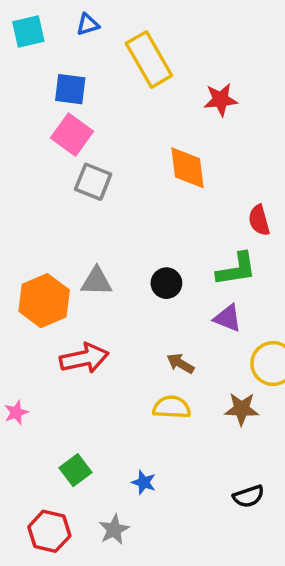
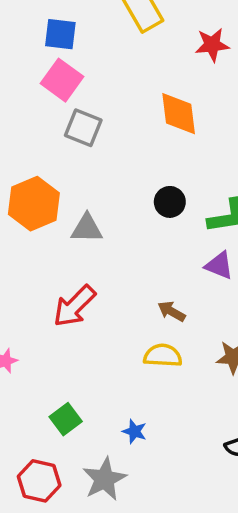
black circle: (166, 283) -> (170, 202), moved
orange hexagon: (44, 301) -> (34, 204), moved
red arrow: (84, 358) -> (74, 306), turned 147
gray star: (114, 530) -> (104, 479), size x1.4

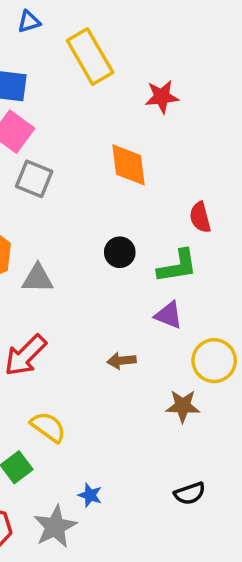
brown arrow: (172, 311) -> (122, 361), turned -36
yellow semicircle: (163, 356) -> (48, 427), moved, turned 33
blue star: (134, 431) -> (90, 495), moved

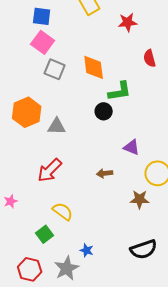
orange diamond: (128, 165) -> (94, 67), moved
red semicircle: (200, 217) -> (150, 58), moved
green L-shape: (177, 266) -> (120, 91), moved
black semicircle: (190, 493) -> (144, 249), size x1.5

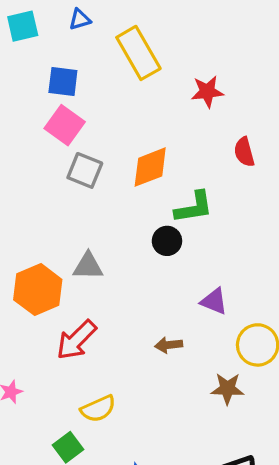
orange diamond: (94, 67) -> (150, 167), turned 76
orange hexagon: (27, 112) -> (38, 290), moved
yellow semicircle: (63, 211) -> (98, 409), turned 120

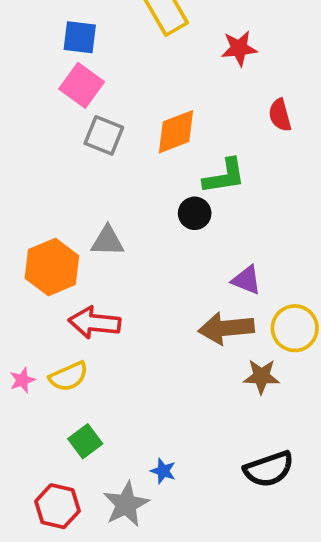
red arrow: (76, 340) -> (95, 323), turned 51
brown arrow: (169, 345) -> (226, 328), moved, size x1.8
yellow semicircle: (98, 409) -> (69, 376), moved

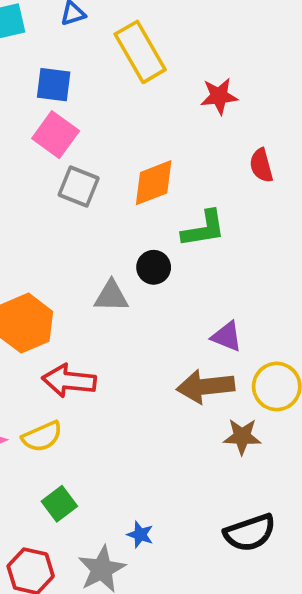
black circle: (195, 213) -> (154, 267), moved
gray triangle: (108, 241) -> (111, 296), moved

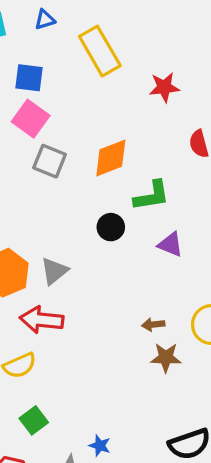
gray triangle: (111, 296) -> (54, 271), moved, turned -40
purple triangle: (227, 336) -> (171, 244), moved
brown arrow: (206, 386) -> (153, 325), size x0.5
brown star: (242, 436) -> (166, 358), moved

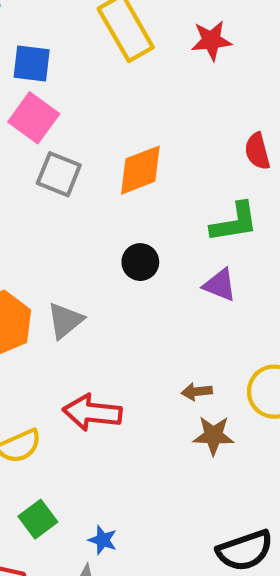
red star: (164, 87) -> (211, 40), moved
green L-shape: (152, 196) -> (234, 222), moved
red arrow: (42, 320) -> (92, 413), moved
blue star: (100, 446) -> (103, 540), moved

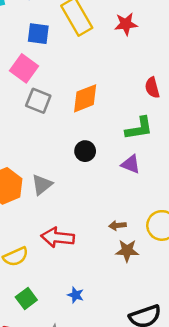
blue square: (32, 63) -> (38, 34), moved
blue star: (103, 540) -> (76, 295), moved

